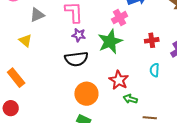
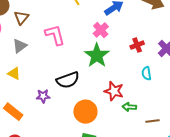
purple star: (79, 35) -> (43, 96), moved

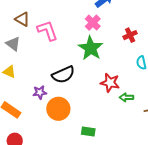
brown triangle: (21, 18) -> (22, 19), moved, turned -35
gray triangle: (20, 46) -> (13, 44), turned -42
orange circle: (85, 112) -> (58, 109), moved

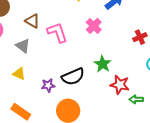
pink cross: (93, 23) -> (94, 26), moved
green star: (91, 48) -> (103, 64), moved, size x0.7
purple star: (40, 92) -> (48, 85), moved

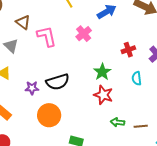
green star: (103, 64) -> (102, 72), moved
green arrow: (136, 99) -> (117, 122), moved

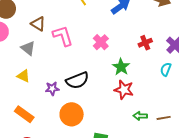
pink cross: (84, 34) -> (101, 42), moved
cyan semicircle: (137, 78) -> (166, 69), moved, turned 32

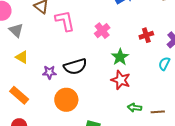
gray triangle: (28, 48) -> (16, 30), moved

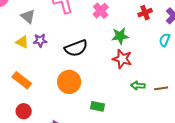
gray triangle: (16, 30) -> (28, 16), moved
green star: (120, 57) -> (120, 36), turned 30
purple star: (49, 72) -> (40, 40), moved

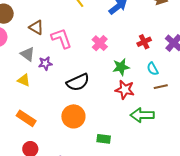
purple star: (40, 40) -> (45, 63), moved
cyan semicircle: (165, 40) -> (153, 69), moved, turned -48
green arrow: (138, 86) -> (142, 115), size x1.6
brown line: (161, 88) -> (161, 87), moved

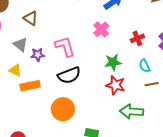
pink L-shape: (61, 38) -> (65, 47), moved
pink cross: (100, 43) -> (101, 29), moved
orange rectangle: (26, 118) -> (30, 86), moved, turned -48

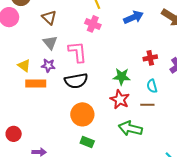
pink cross: (101, 29) -> (93, 24), moved, turned -35
gray triangle: (20, 45) -> (50, 43), moved
purple star: (38, 55) -> (48, 65), moved
brown line: (152, 84) -> (147, 105), moved
orange circle: (63, 109) -> (82, 114), moved

